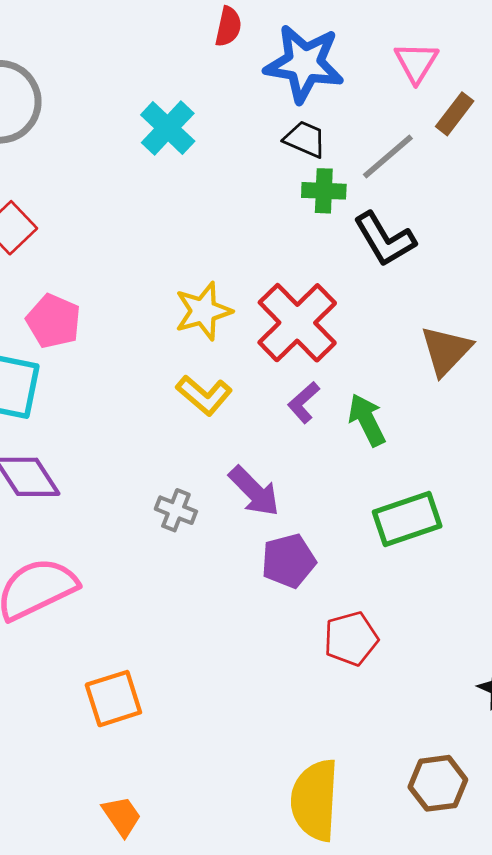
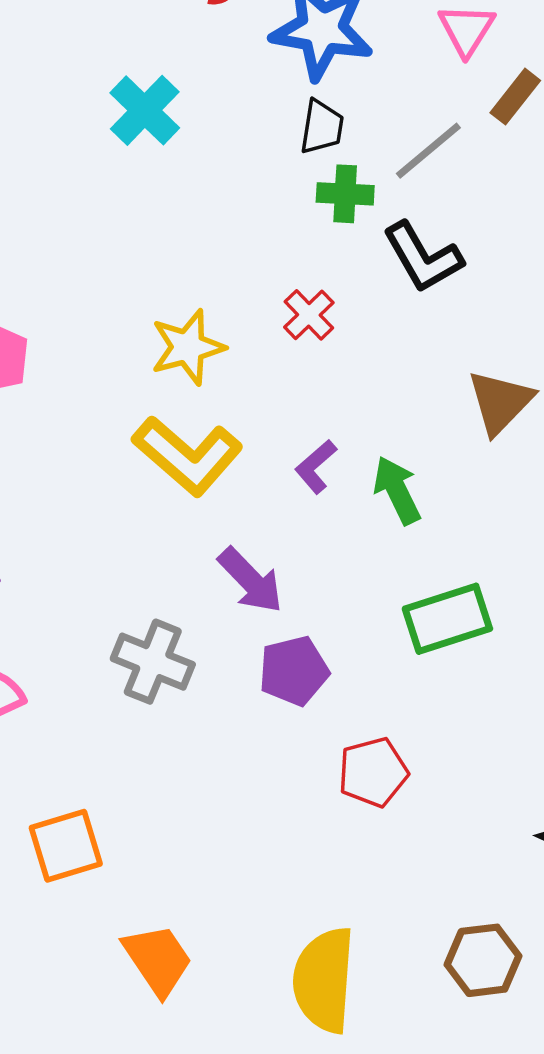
black trapezoid: (305, 139) -> (322, 127), turned 75
red cross: (297, 323) -> (309, 315), moved, size x0.5
yellow L-shape: (204, 395) -> (187, 456), size x1.5
gray cross: (176, 510) -> (153, 662), moved, size x1.5
orange trapezoid: (122, 816) -> (158, 960), moved, size x1.4

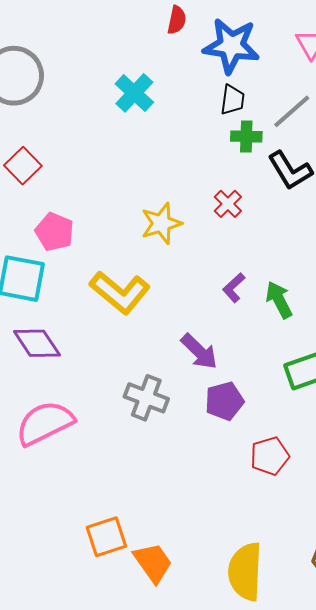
yellow L-shape: (187, 456) -> (120, 292), moved
orange square: (66, 846) -> (106, 537), moved

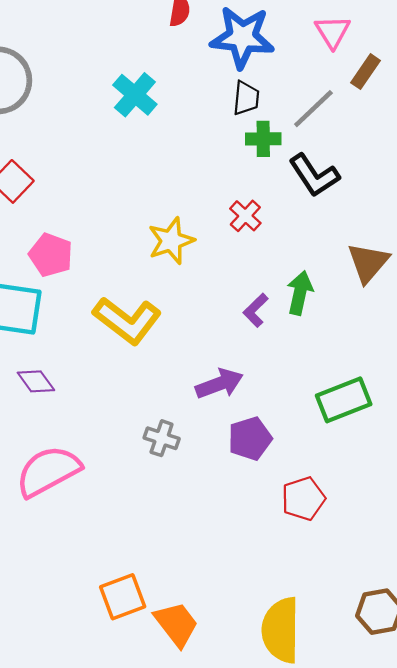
green arrow: (279, 300) -> (300, 293), moved, turned 42
purple diamond: (37, 343) -> (36, 381), size x0.7
purple arrow: (199, 352) -> (219, 384), turned -63
gray cross: (146, 398) -> (162, 438), size x0.7

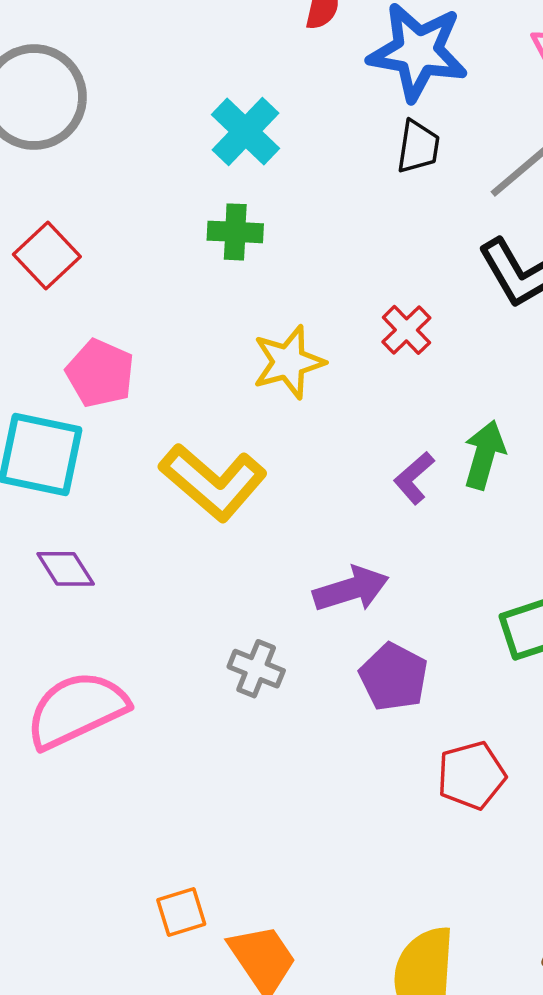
green cross: (263, 139) -> (235, 232), moved
purple pentagon: (250, 438) -> (394, 677), turned -30
orange square: (123, 597) -> (181, 912), size x0.7

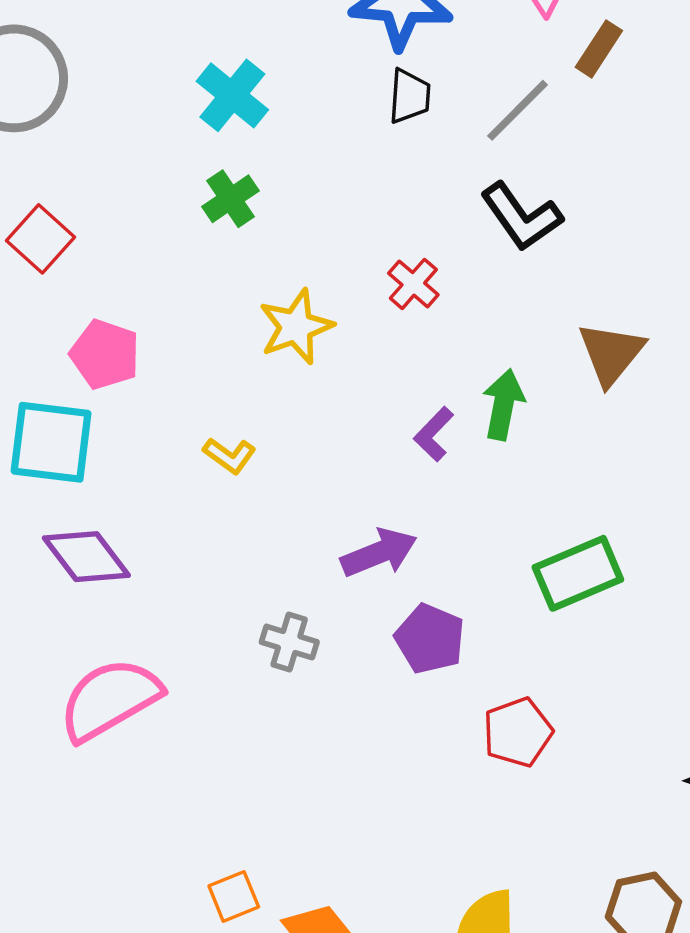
green cross: (235, 232) -> (230, 199), turned -32
yellow L-shape: (213, 482) -> (229, 456), size x0.5
purple diamond: (66, 569) -> (86, 557), size x1.4

